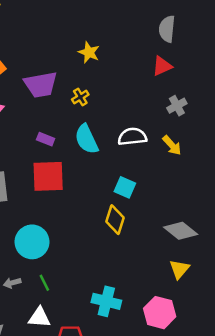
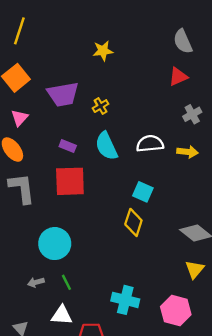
gray semicircle: (167, 29) -> (183, 41), turned -30
yellow star: (89, 52) -> (103, 51), moved, turned -30
yellow arrow: (172, 145) -> (188, 152), turned -42

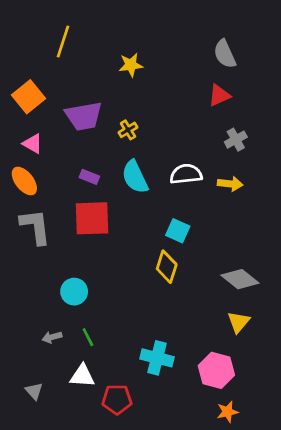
yellow line: (19, 31) -> (63, 41), moved
pink triangle: (19, 118) -> (33, 144), turned -42
cyan circle: (55, 244) -> (74, 292), size x0.7

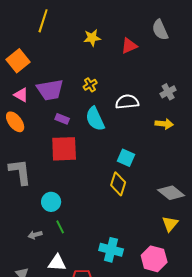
red triangle: (219, 95) -> (129, 46), moved
purple trapezoid: (84, 116) -> (50, 90), moved
white semicircle: (186, 174) -> (127, 102), moved
gray L-shape: (35, 227) -> (20, 172), moved
green line: (88, 337) -> (60, 227), moved

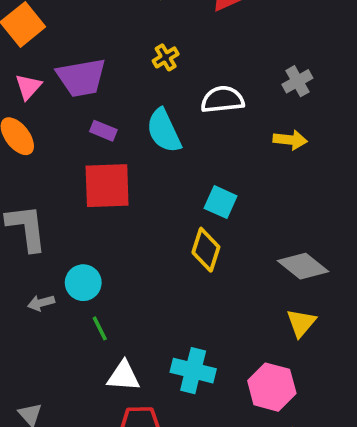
yellow cross: (90, 85) -> (166, 57), moved
pink triangle: (21, 95) -> (28, 87), turned 42
gray arrow: (35, 235) -> (41, 303), moved
white triangle: (57, 263) -> (124, 376), moved

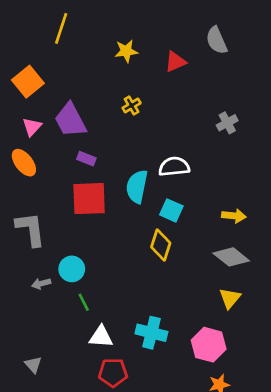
purple trapezoid: (81, 78) -> (70, 120), turned 72
white semicircle: (222, 100) -> (174, 167), moved
cyan semicircle: (164, 131) -> (137, 187), moved, turned 36
yellow arrow: (290, 140) -> (234, 216), moved

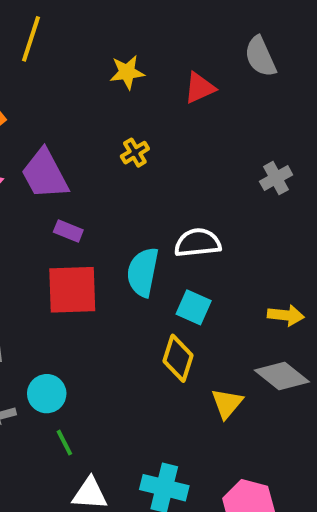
yellow triangle: (230, 298) -> (227, 403), moved

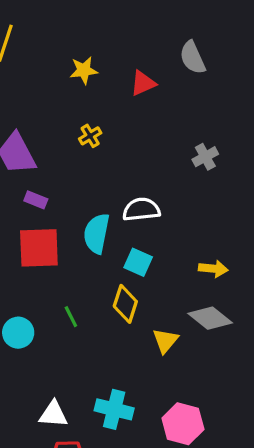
green line: (64, 443) -> (71, 317), moved

